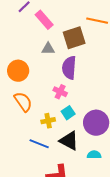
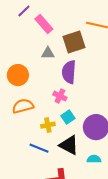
orange semicircle: (23, 102) -> (23, 106), turned -70

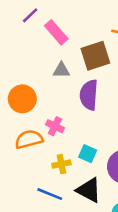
pink cross: (60, 96) -> (55, 126), moved
cyan square: (68, 117) -> (88, 154), turned -32

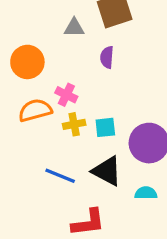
purple semicircle: (89, 95) -> (107, 57), size x0.6
cyan square: (88, 154) -> (105, 127), turned -30
yellow cross: (61, 164) -> (74, 124), moved

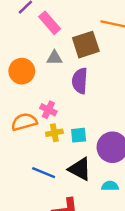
purple semicircle: (107, 57) -> (80, 81), size x1.5
orange circle: (27, 62) -> (22, 71), moved

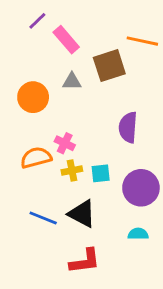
purple semicircle: (80, 81) -> (128, 127), moved
black triangle: (80, 169) -> (82, 214), moved
blue line: (44, 173) -> (43, 218), moved

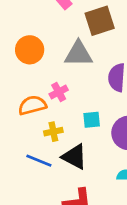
gray triangle: (72, 81) -> (78, 54), moved, size x1.6
pink cross: (65, 143) -> (59, 92), turned 36
yellow cross: (72, 171) -> (53, 132), moved

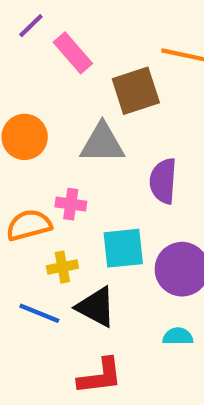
pink cross: (59, 92) -> (71, 204), turned 36
cyan square: (92, 120) -> (123, 248), size x1.5

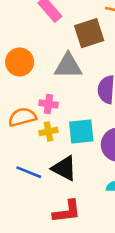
yellow cross: (62, 267) -> (48, 132), moved

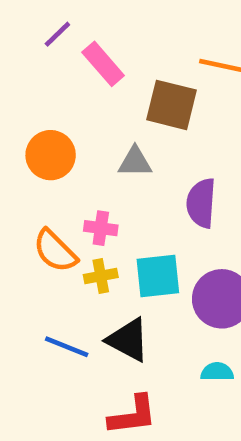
brown square: (89, 33) -> (171, 105), turned 32
gray triangle: (68, 66) -> (135, 162), size x0.7
orange semicircle: (22, 117) -> (55, 251), turned -120

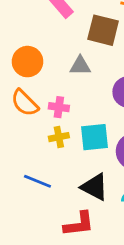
orange semicircle: (55, 251) -> (25, 103), moved
black triangle: (128, 340) -> (94, 187), moved

